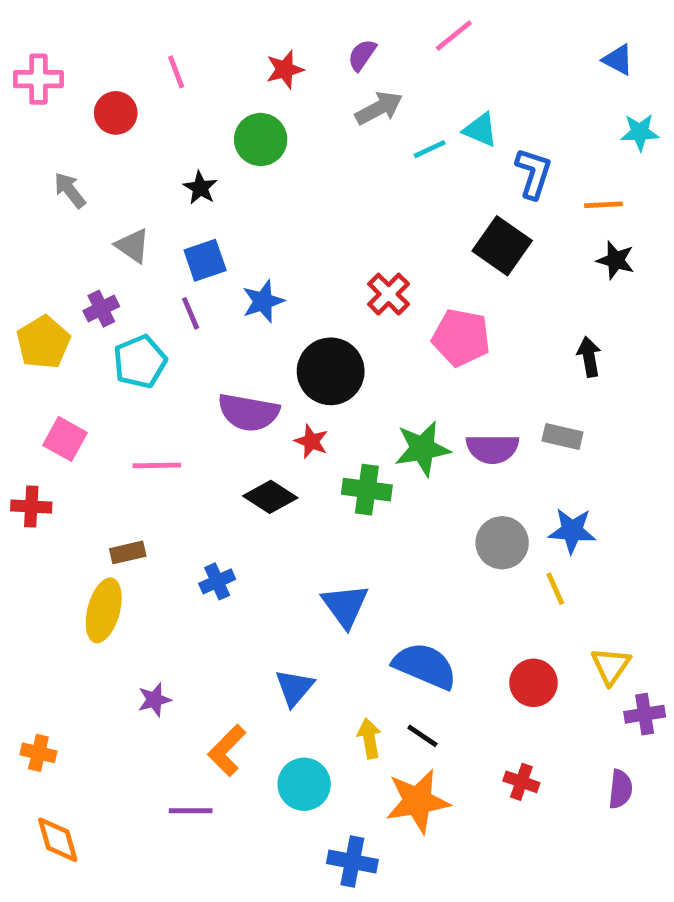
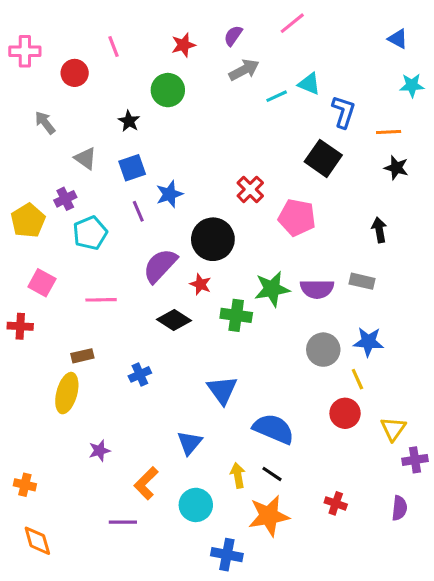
purple line: (191, 313) -> (138, 211), moved
purple semicircle: (249, 412) -> (160, 266), turned 123
red circle: (533, 683) -> (345, 413), moved

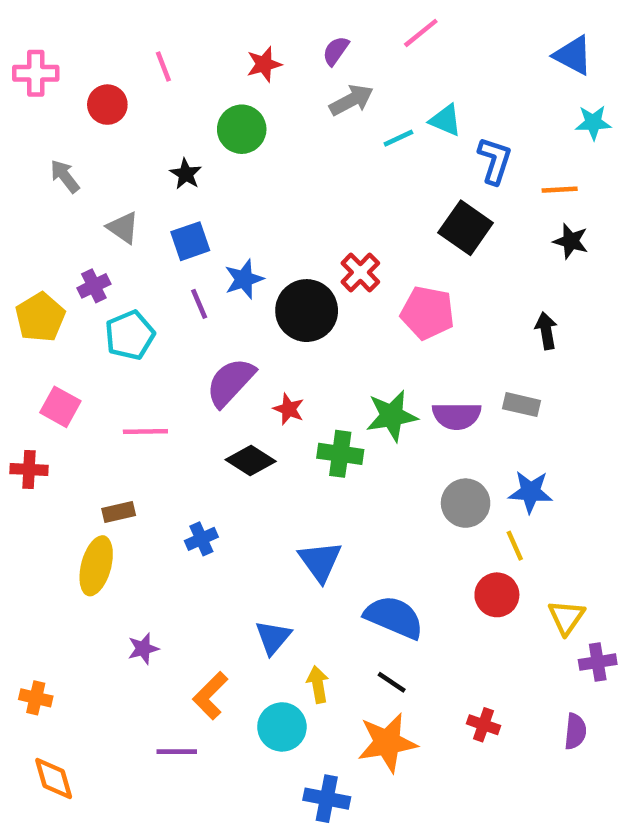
blue triangle: (398, 39) -> (573, 55), size x1.4
black circle: (213, 239) -> (307, 311), moved
yellow arrow: (238, 475) -> (318, 684), moved

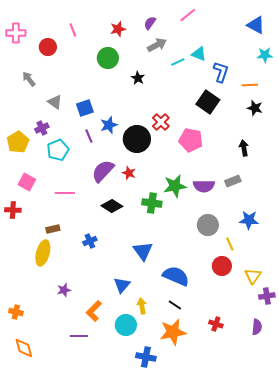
black star: (186, 174) -> (138, 78), moved
gray rectangle: (522, 405) -> (233, 181), turned -35
red star: (289, 409) -> (129, 173), moved
blue star: (530, 492) -> (249, 220), moved

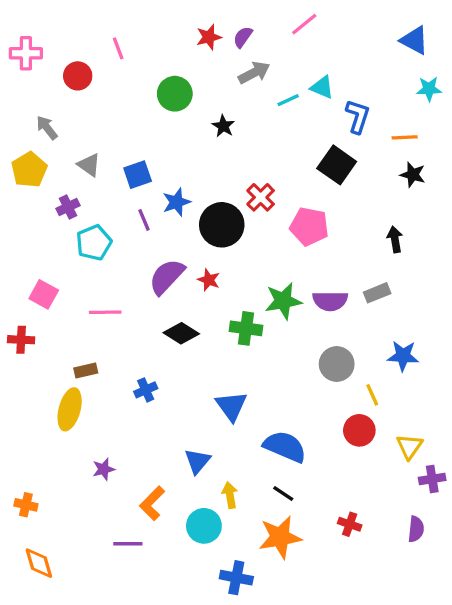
red star: (118, 29) -> (209, 37), moved
yellow pentagon: (18, 142) -> (29, 170), moved

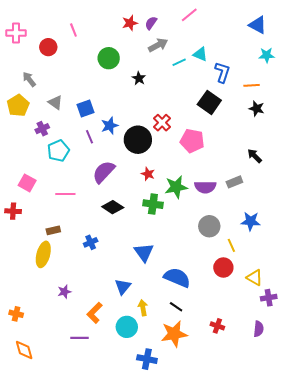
black arrow: (395, 239) -> (255, 156), moved, turned -35
red star: (209, 280) -> (148, 174), moved
yellow triangle: (410, 447) -> (255, 278), turned -36

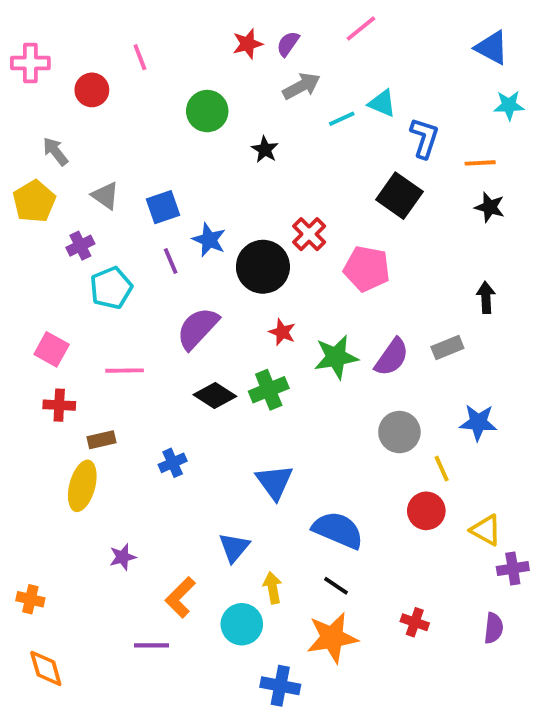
blue star: (110, 126) -> (209, 240), turned -30
black arrow: (255, 156) -> (486, 297), turned 42
purple semicircle: (205, 187) -> (392, 357), turned -55
green cross: (153, 204) -> (269, 390), moved, turned -30
red cross: (13, 211) -> (59, 405), moved

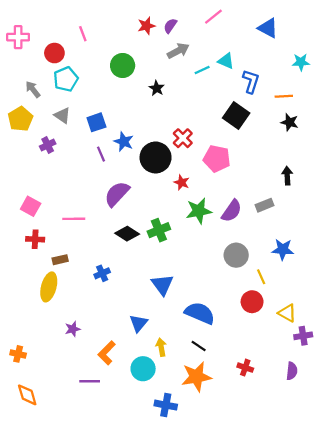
blue triangle: (492, 48) -> (268, 28), moved
cyan pentagon: (111, 288) -> (66, 79), moved
red star: (282, 332) -> (182, 182), moved

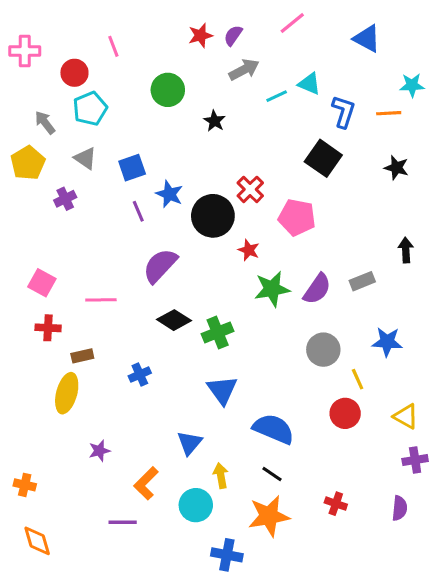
orange line: (284, 96) -> (389, 113), moved
black arrow: (287, 176) -> (406, 250), moved
green cross: (159, 230) -> (218, 332), moved
yellow triangle: (287, 313) -> (406, 416), moved

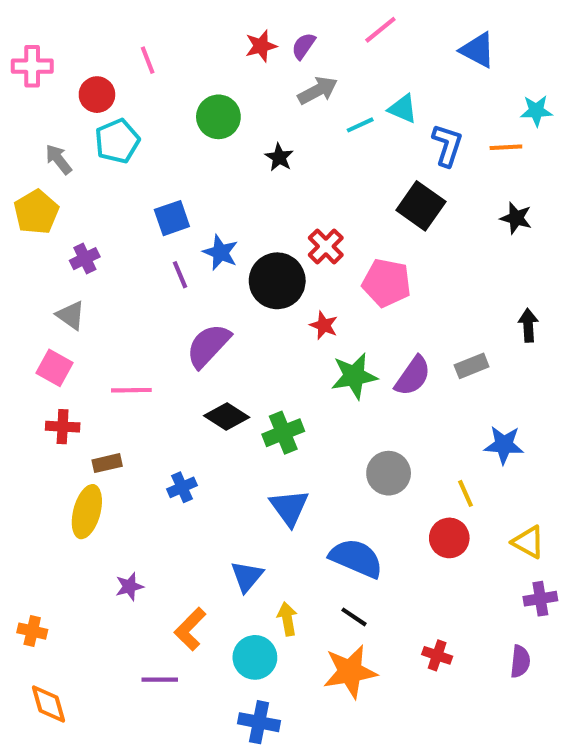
gray triangle: (85, 158) -> (71, 315), moved
gray circle: (323, 350) -> (389, 473), moved
blue cross: (227, 555) -> (259, 722), moved

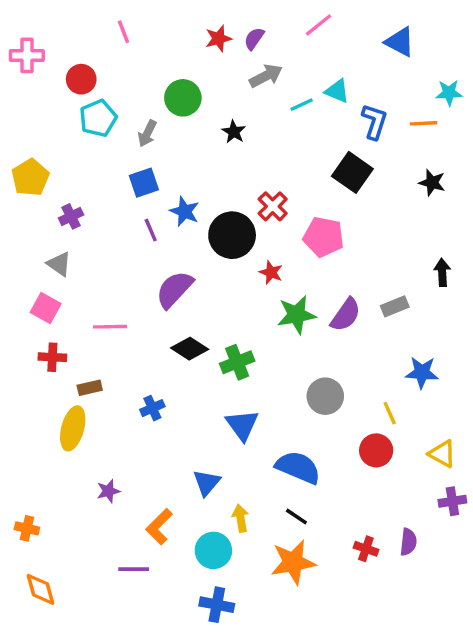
pink line: (148, 60) -> (124, 32), moved
gray arrow: (59, 159) -> (147, 133), moved, turned -116
purple semicircle: (520, 661) -> (408, 542), moved

